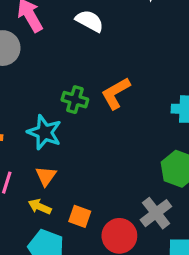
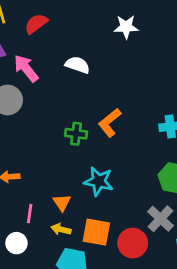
cyan star: (44, 132) -> (99, 181), moved
orange square: (80, 216) -> (96, 232), size x1.5

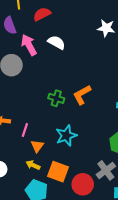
white semicircle: (78, 65) -> (57, 42), moved
cyan star: (99, 181) -> (66, 136), turned 30
pink line: (30, 214) -> (25, 130), moved

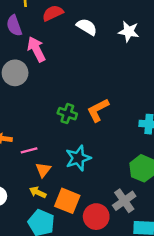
white semicircle: (57, 42) -> (87, 27), moved
pink line: (25, 130) -> (29, 150), turned 56

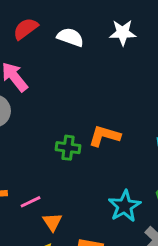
orange L-shape: (98, 110) -> (104, 136), turned 55
cyan star: (78, 158) -> (125, 206), moved

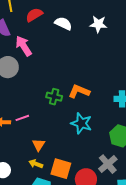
pink line: (30, 202) -> (22, 118), moved
cyan star: (125, 206) -> (81, 123), moved, turned -30

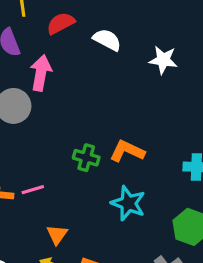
white star: (98, 24) -> (163, 60), moved
pink arrow: (24, 46) -> (41, 73), turned 40

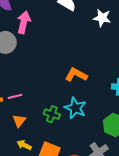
green cross: (86, 158) -> (52, 114), moved
orange triangle: (57, 235) -> (19, 121), moved

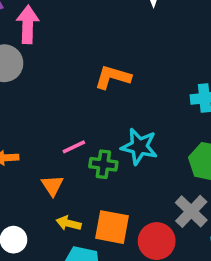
orange L-shape: (76, 75) -> (113, 77), moved
pink line: (15, 96) -> (74, 147), moved

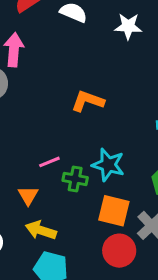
yellow arrow: (69, 223) -> (41, 230), size x1.4
orange square: (112, 227) -> (114, 211), moved

